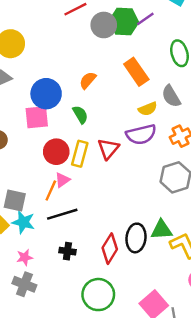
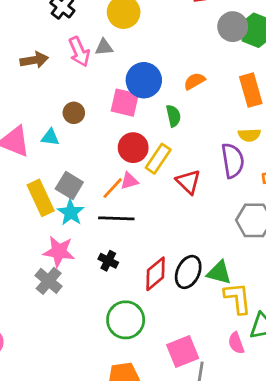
purple semicircle: (141, 134) -> (233, 161), turned -104
red triangle: (108, 149) -> (188, 182), moved, turned -45
pink star: (25, 257) -> (59, 251), size x1.6

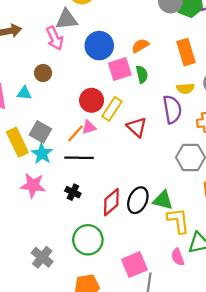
gray triangle: (104, 47) -> (66, 19), size x1.5
pink arrow: (79, 52) -> (55, 38), moved
pink square: (125, 103) -> (120, 69), moved, turned -30
green semicircle: (173, 116) -> (142, 74), moved
gray cross: (49, 281) -> (42, 257), moved

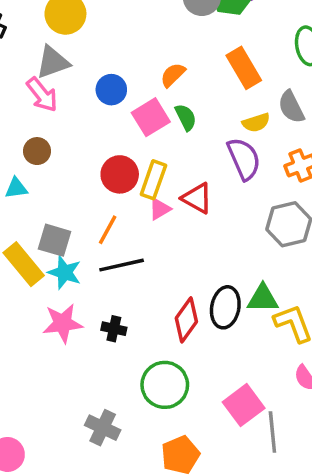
blue circle: (99, 46) -> (111, 90), size x0.7
pink triangle: (89, 127) -> (160, 209), moved
black cross: (73, 192) -> (114, 329), moved

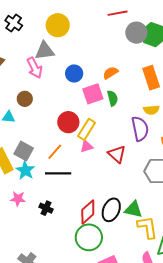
red triangle: (197, 198) -> (117, 154), moved
pink star: (63, 323) -> (18, 199), size x0.7
green circle: (165, 385) -> (89, 237), moved

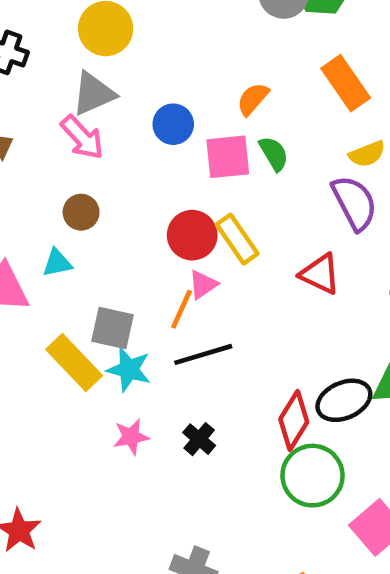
pink square: (93, 94) -> (228, 157), turned 30
yellow rectangle: (87, 129) -> (237, 239), turned -50
pink triangle: (87, 146) -> (203, 285), moved
black cross: (46, 208) -> (199, 439), turned 32
black ellipse: (111, 210) -> (344, 400), turned 60

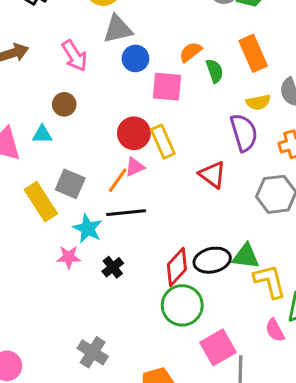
gray triangle: (93, 94) -> (118, 29), moved
green semicircle: (274, 154) -> (215, 71), moved
cyan star: (129, 369) -> (88, 229), moved

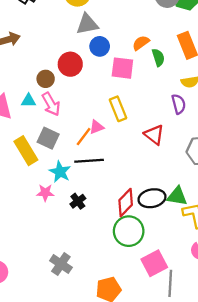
pink arrow: (74, 56) -> (51, 104), moved
red circle: (134, 133) -> (70, 64), moved
purple semicircle: (244, 133) -> (179, 104), size x0.7

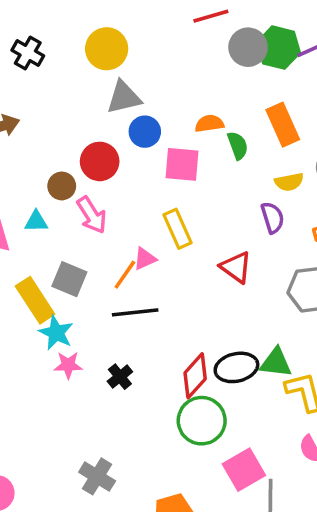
orange semicircle: (141, 43) -> (209, 124), turned 30
pink arrow: (51, 104) -> (92, 215), moved
cyan star: (60, 172) -> (56, 333), moved

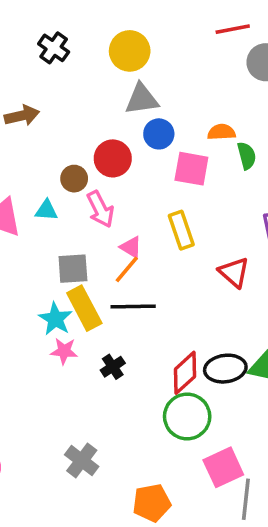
pink triangle: (145, 259) -> (131, 247), moved, turned 50
gray square: (69, 279) -> (73, 269), turned -32
yellow rectangle: (35, 300) -> (84, 308), moved

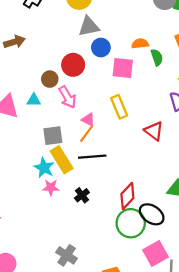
black ellipse: (225, 369) -> (152, 214), moved, turned 45

